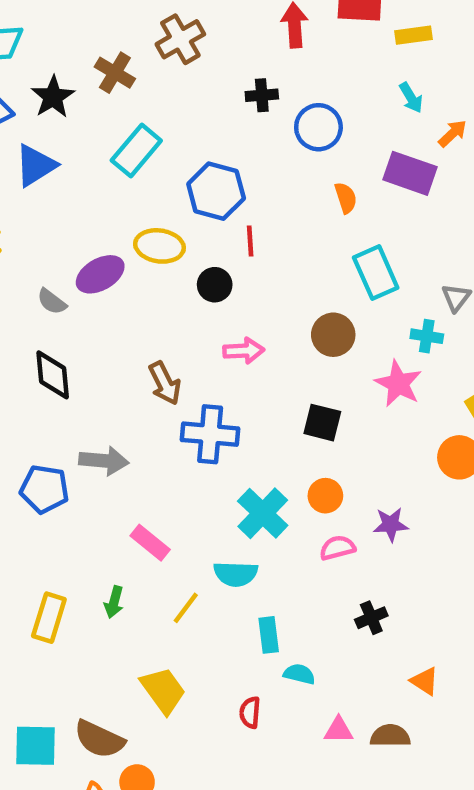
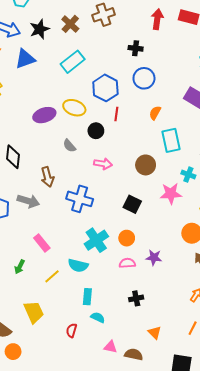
blue circle: (318, 127) -> (144, 78), moved
orange semicircle: (346, 198) -> (155, 113), moved, turned -144
gray semicircle: (52, 302) -> (69, 146), moved
brown arrow: (165, 383) -> (47, 177), moved
pink star: (398, 384) -> (171, 194), turned 30

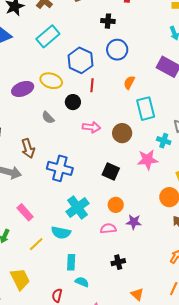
pink arrow: (103, 164) -> (91, 127), moved
orange circle: (127, 238) -> (116, 205), moved

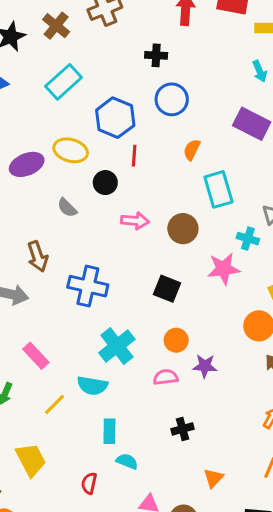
orange triangle: (137, 294) -> (213, 478), turned 32

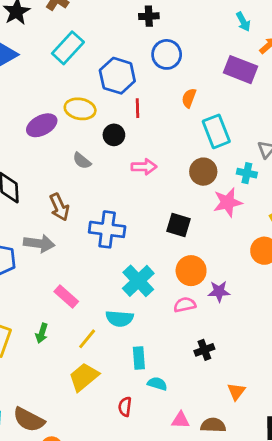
brown circle: (183, 229) -> (203, 172), moved
orange circle: (176, 340) -> (191, 271), size x1.4
yellow trapezoid: (31, 460) -> (84, 377), moved, turned -96

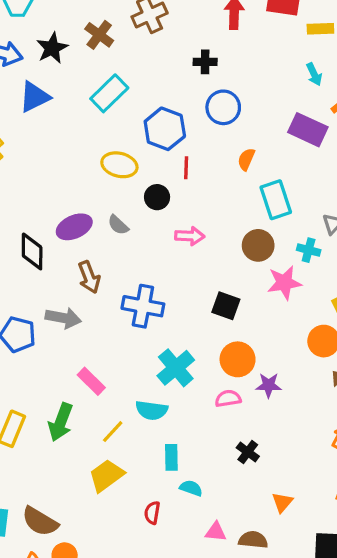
purple ellipse: (42, 125) -> (74, 227), moved
green arrow: (42, 333) -> (61, 422), size x1.6
black cross: (204, 350) -> (248, 452), turned -36

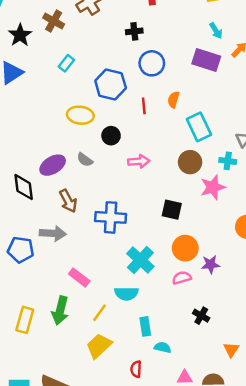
cyan rectangle: (109, 93) -> (66, 63), size x0.6
purple rectangle: (308, 130) -> (206, 60), moved
red line: (186, 168) -> (144, 106), moved

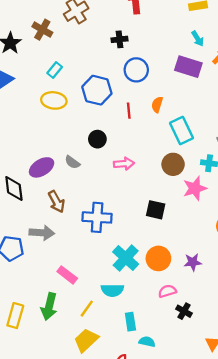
yellow ellipse: (80, 115) -> (54, 100), moved
orange circle: (185, 248) -> (158, 258), moved
pink semicircle: (182, 278) -> (167, 291), moved

